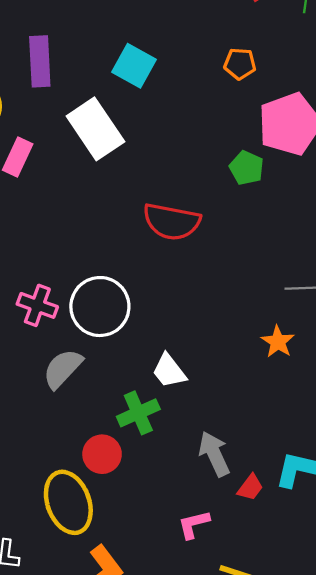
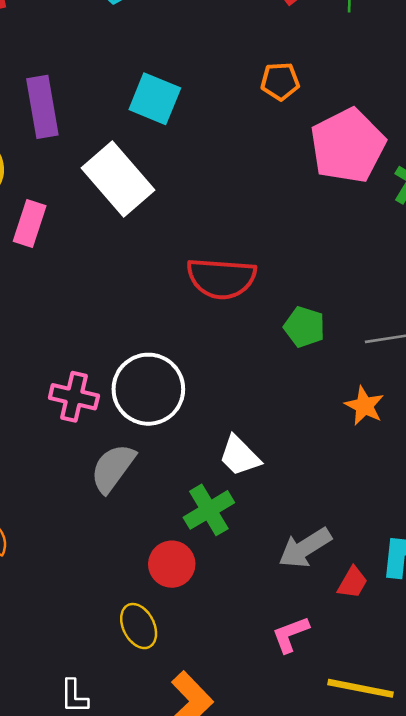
green pentagon: (247, 168) -> (304, 327), moved
gray arrow: (214, 454) -> (305, 548), turned -90
yellow ellipse: (68, 502) -> (139, 626), size x0.6

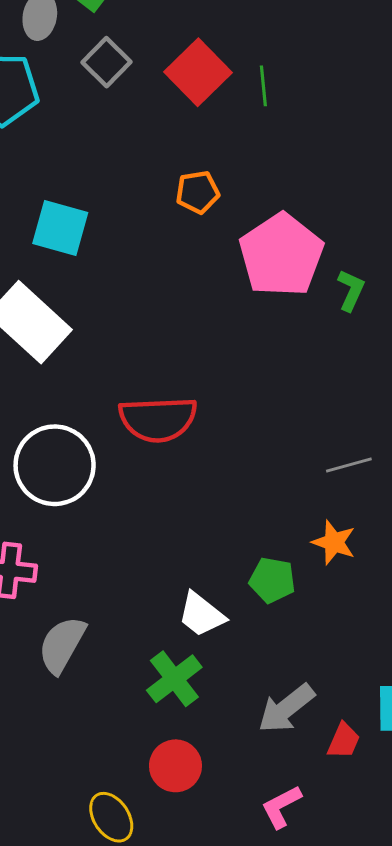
green pentagon: (304, 327) -> (272, 580), moved
white circle: (148, 389) -> (55, 465), moved
red circle: (172, 564) -> (175, 766), moved

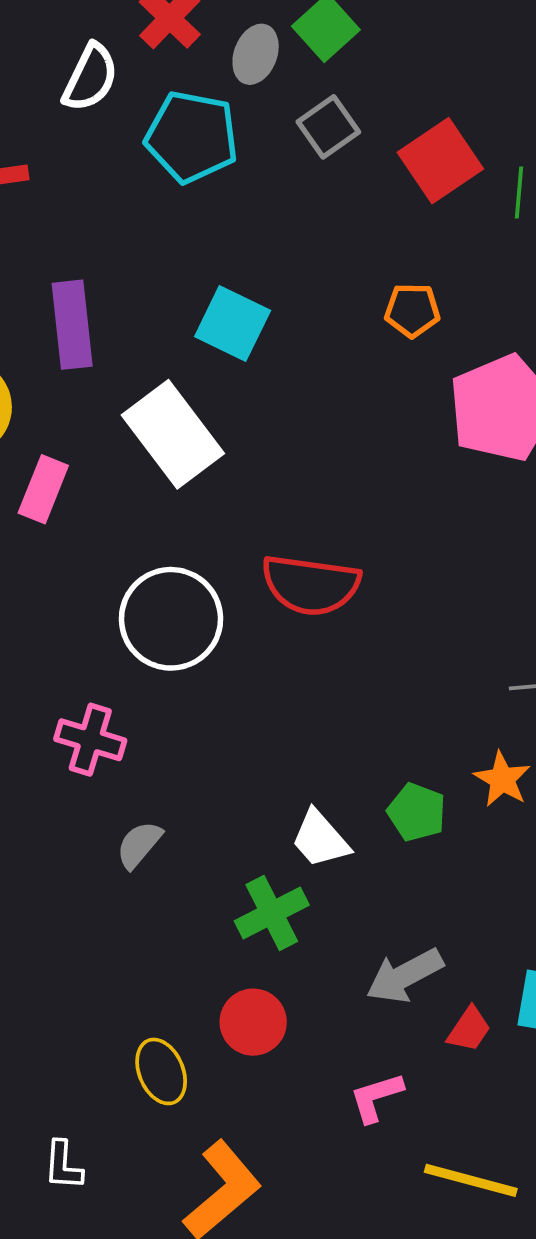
gray semicircle: (62, 645) -> (139, 845), size x0.7

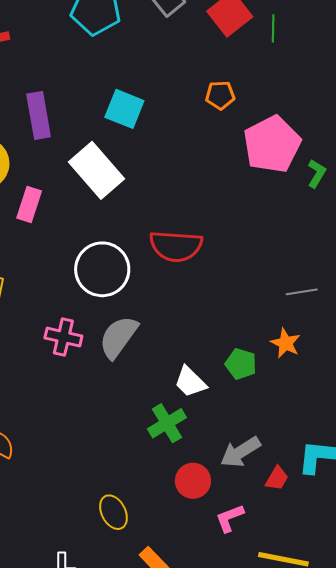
gray semicircle: (139, 845) -> (118, 337), moved, size x1.6
red circle: (253, 1022) -> (193, 481), moved

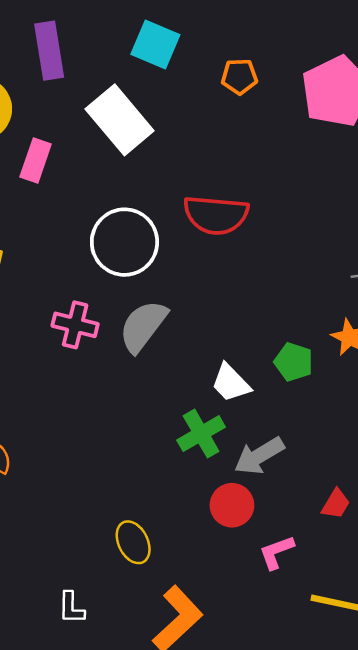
orange pentagon: (220, 95) -> (239, 77), moved
gray arrow: (240, 452) -> (259, 456), moved

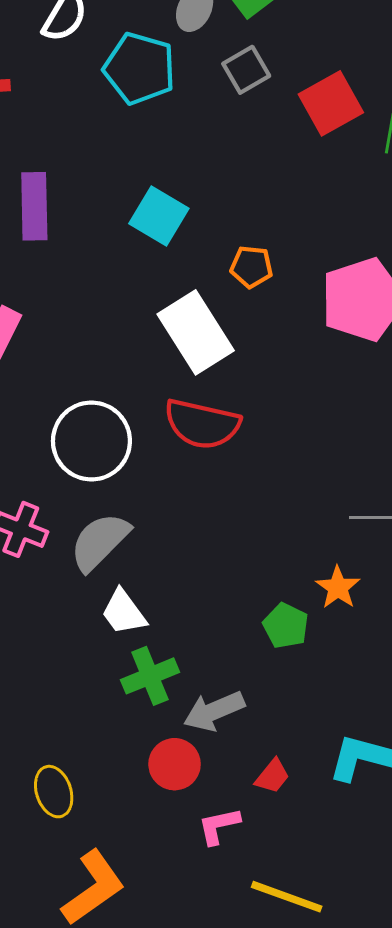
white rectangle: (120, 120) -> (196, 332), moved
green pentagon: (294, 362) -> (286, 626), moved
white trapezoid: (231, 383) -> (124, 612), moved
red trapezoid: (336, 504) -> (272, 776), moved

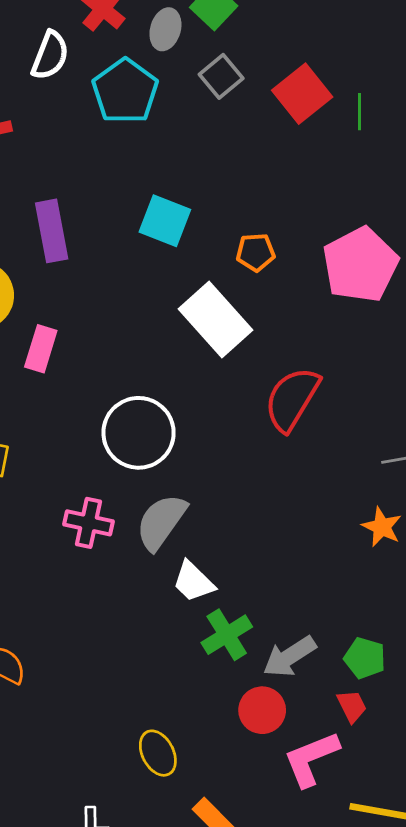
cyan pentagon: (140, 68) -> (125, 91), turned 30
red semicircle: (202, 424) -> (292, 399), moved, turned 118
green pentagon: (286, 626) -> (365, 658), moved
red trapezoid: (272, 776) -> (352, 706), turned -56
pink L-shape: (219, 826) -> (311, 759), size x1.5

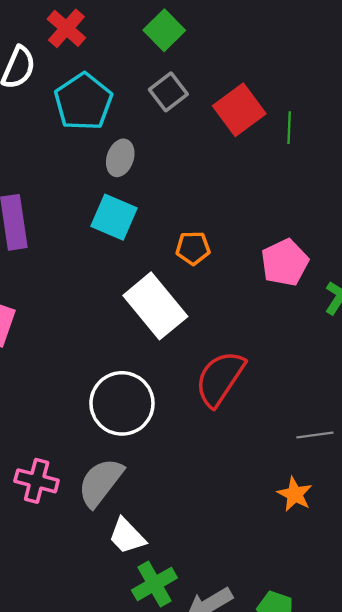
gray ellipse: (165, 29) -> (120, 158), moved
pink pentagon: (360, 265) -> (285, 263), size x0.7
white circle: (139, 433) -> (122, 403), moved

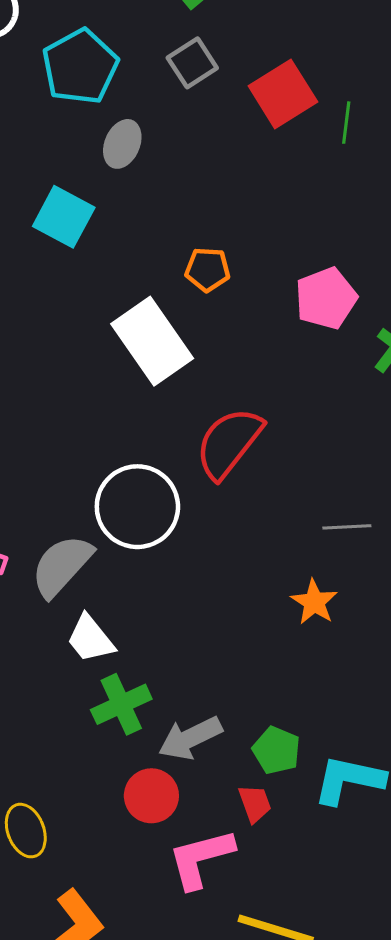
cyan square: (114, 217) -> (64, 217), moved
white circle: (122, 403) -> (137, 507), moved

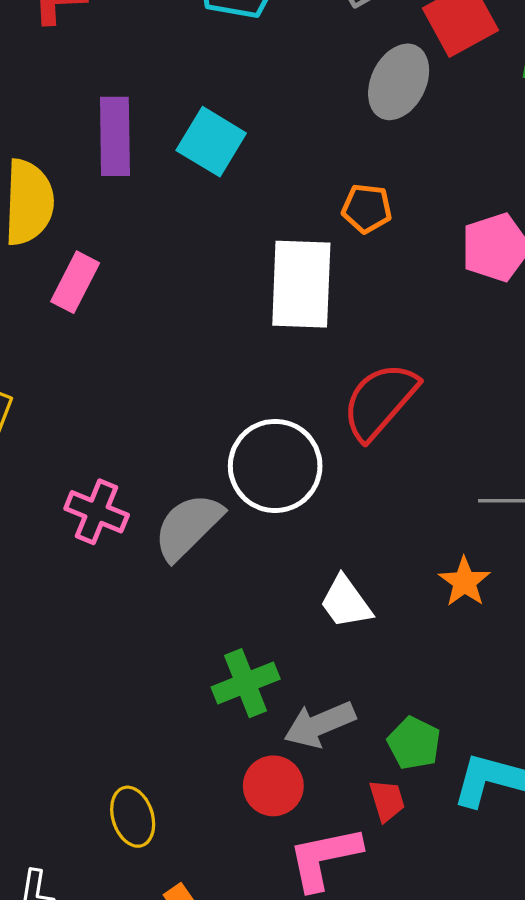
gray ellipse: (122, 144) -> (399, 82), moved, size x1.4
white rectangle: (152, 341) -> (301, 284), turned 34
white trapezoid: (90, 639) -> (346, 602), moved

